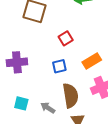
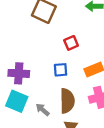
purple cross: (17, 62) -> (19, 73), moved
cyan square: (21, 103) -> (17, 101), size x1.5

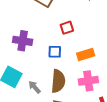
purple cross: (19, 73) -> (23, 41), moved

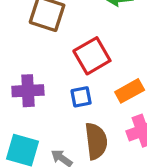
red square: (67, 28) -> (92, 56), size x1.6

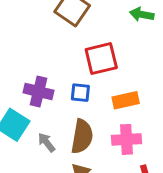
purple cross: (28, 91) -> (39, 92), moved

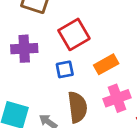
purple cross: (39, 92) -> (24, 49), moved

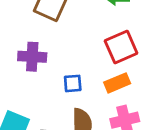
red square: (74, 34) -> (121, 47), moved

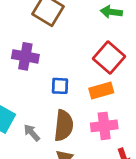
red square: (121, 47) -> (109, 58), turned -32

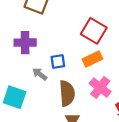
pink cross: (104, 126) -> (100, 88), turned -35
gray arrow: (32, 133) -> (40, 74), moved

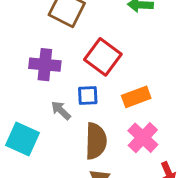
red square: (94, 31) -> (103, 57), moved

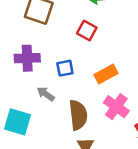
red square: (103, 57) -> (87, 30), moved, size x0.7
blue square: (88, 96) -> (65, 68), moved

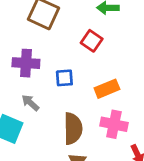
gray arrow: (46, 94) -> (30, 103), moved
pink cross: (116, 107) -> (114, 124), turned -30

